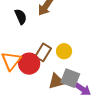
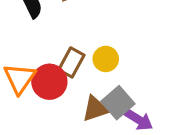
gray square: (70, 78) -> (118, 103), turned 30

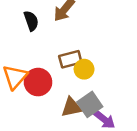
brown rectangle: (71, 62) -> (70, 59), moved, turned 40

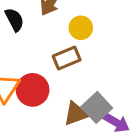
yellow circle: (84, 69) -> (81, 28), moved

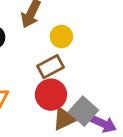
red circle: (33, 90) -> (51, 95), moved

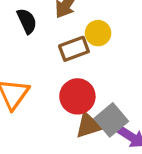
brown rectangle: (50, 67) -> (74, 49), moved

